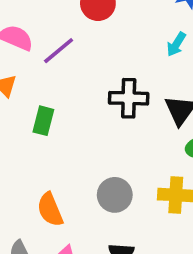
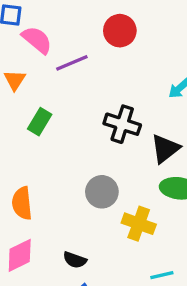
gray circle: (115, 195) -> (102, 192), moved

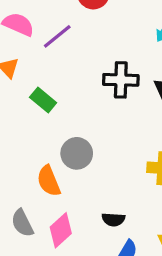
green rectangle: (40, 122) -> (43, 100), turned -65
gray circle: (102, 192) -> (77, 153), moved

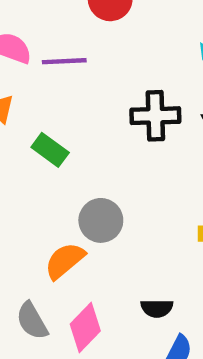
purple line: (57, 36) -> (64, 61), turned 40
orange semicircle: (49, 181) -> (65, 261), turned 76

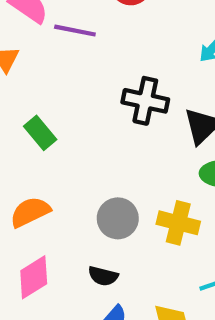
green rectangle: (50, 150) -> (40, 133), moved
gray circle: (101, 220) -> (118, 218), moved

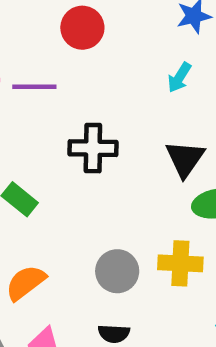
black cross: (145, 101) -> (93, 148), moved

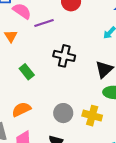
purple line: (34, 87) -> (44, 23), turned -30

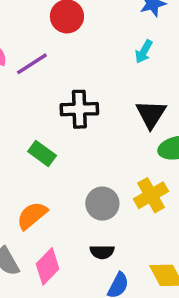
green rectangle: (27, 72) -> (42, 153), moved
yellow cross: (92, 116) -> (151, 195), turned -30

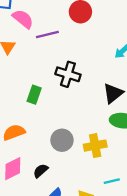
green rectangle: (42, 153) -> (34, 95), turned 54
black semicircle: (102, 252) -> (41, 171), moved, turned 119

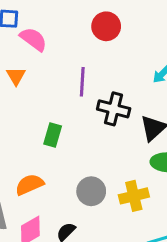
purple line: (47, 35) -> (82, 82), moved, turned -70
black cross: (68, 74) -> (114, 109), moved

